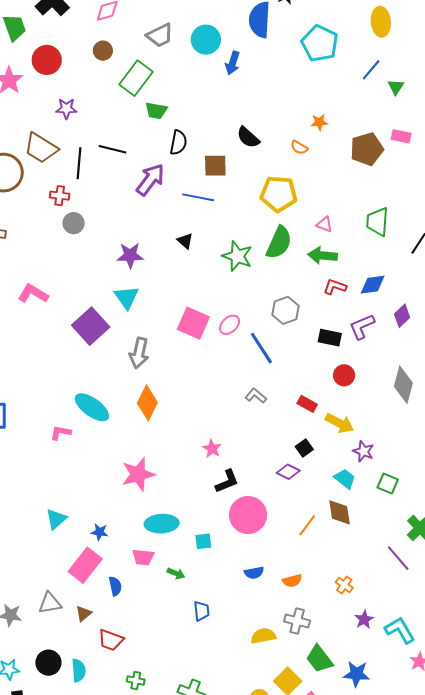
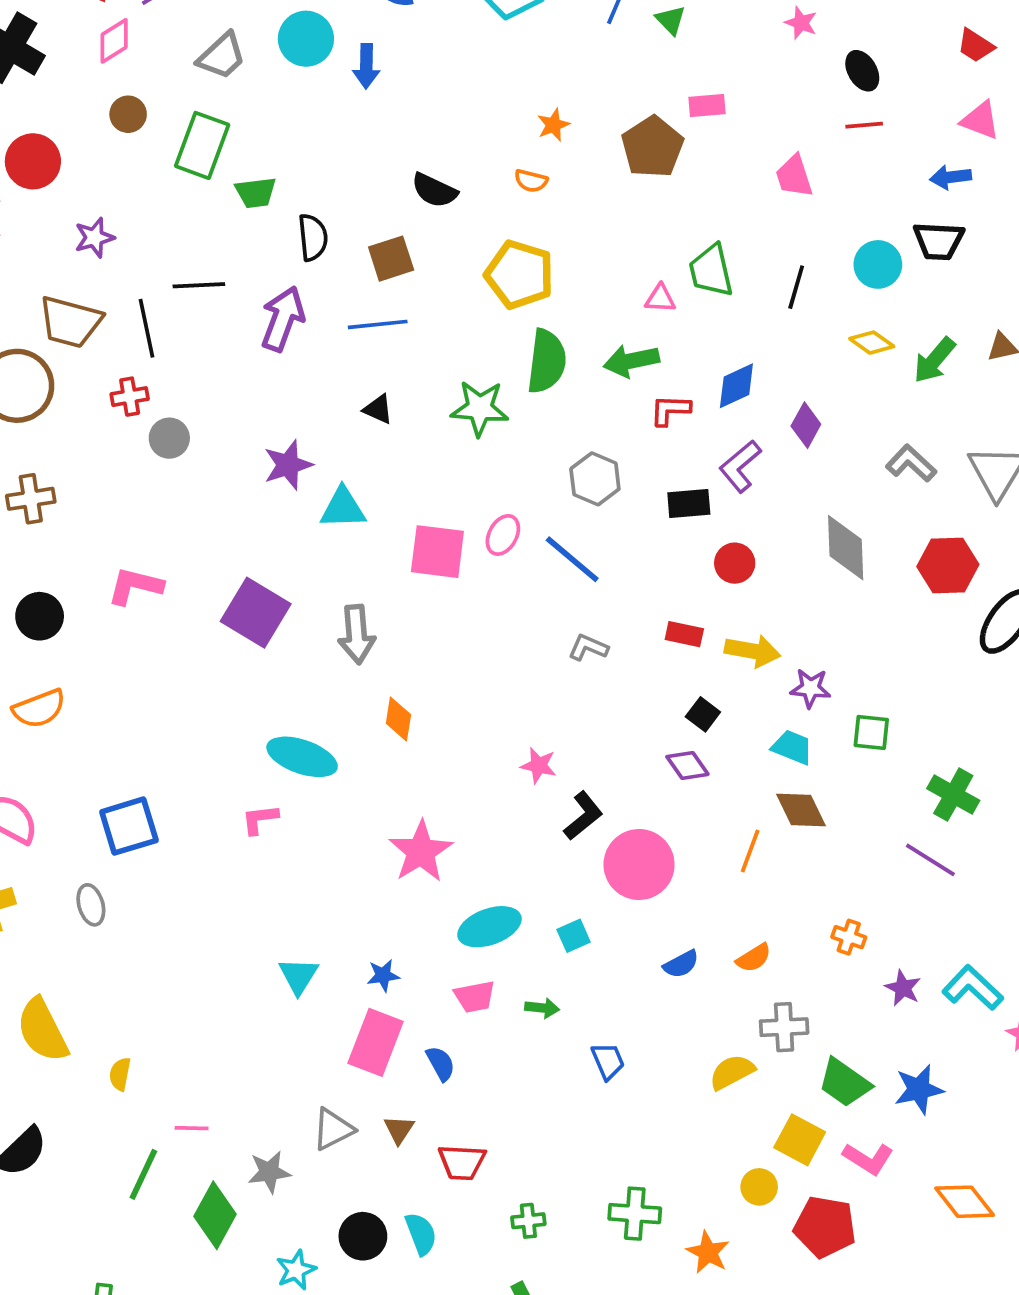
yellow pentagon: (279, 194) -> (520, 275), turned 30
pink triangle: (324, 224) -> (660, 298), moved
cyan triangle: (127, 297) -> (343, 508), moved, turned -40
orange diamond: (147, 403) -> (398, 719), size x0.7
purple diamond: (288, 472) -> (687, 766), turned 45

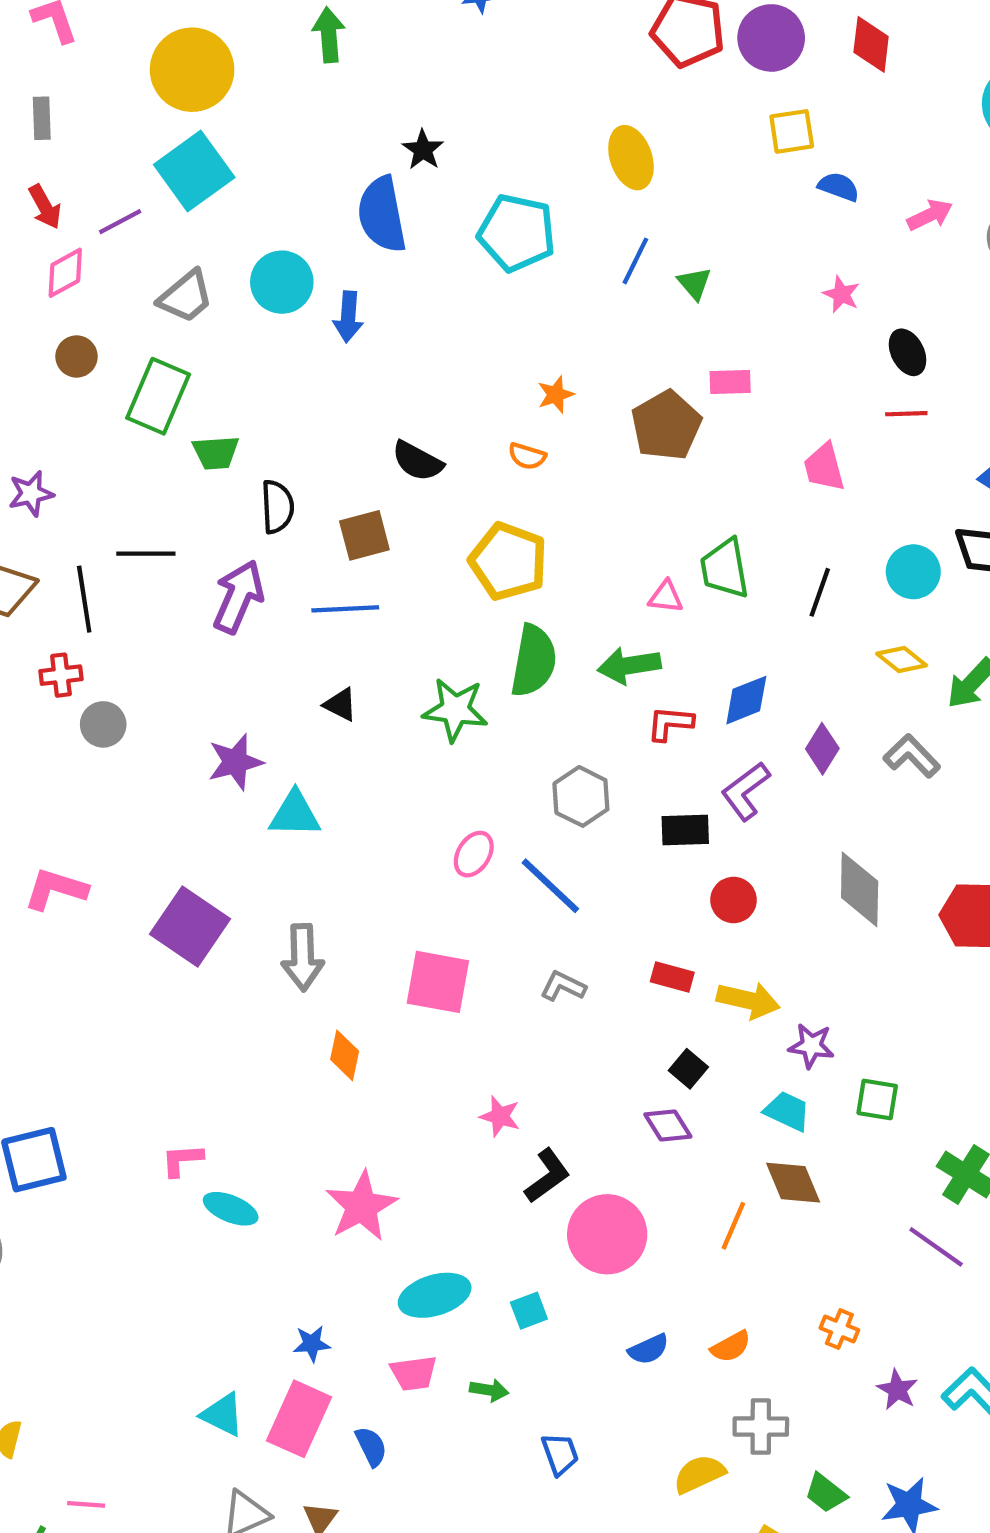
gray L-shape: (911, 463) -> (912, 756), moved
pink square: (437, 552) -> (438, 982), moved
cyan ellipse: (302, 757) -> (231, 1209), moved, size x0.7
cyan triangle: (299, 976) -> (222, 1415), moved, turned -39
green trapezoid: (844, 1083) -> (826, 1493), size x0.7

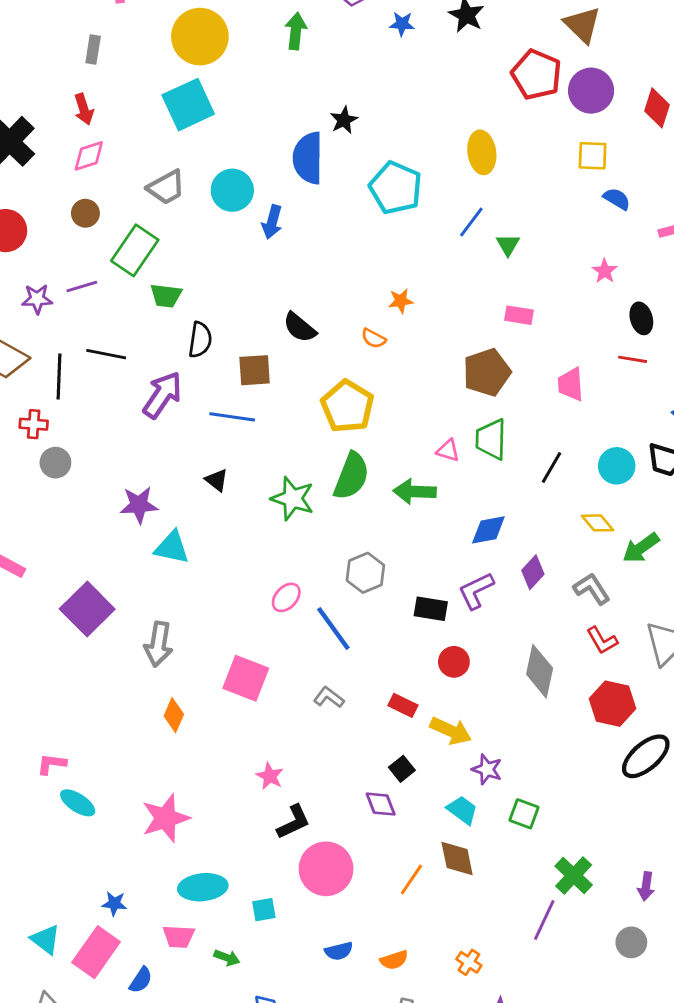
purple line: (120, 222) -> (82, 286), moved
brown pentagon: (666, 425) -> (487, 372), moved
red L-shape: (670, 723) -> (602, 640), moved, turned -136
purple line: (936, 1247) -> (544, 920), turned 69
blue semicircle: (371, 1447) -> (141, 980), turned 48

